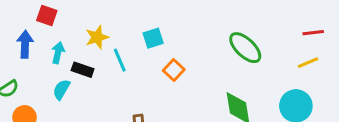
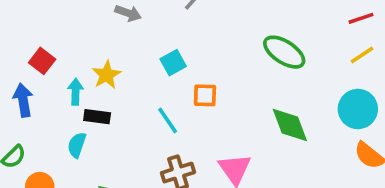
red square: (47, 15) -> (42, 61), turned 30
cyan arrow: (58, 53) -> (75, 92), moved
cyan line: (120, 60) -> (168, 120), moved
orange square: (174, 70) -> (205, 95), turned -30

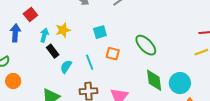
green ellipse: (284, 52) -> (146, 45), moved
cyan circle: (358, 109) -> (180, 83), moved
black rectangle: (97, 117) -> (53, 51), turned 32
cyan semicircle: (77, 145) -> (66, 67), moved

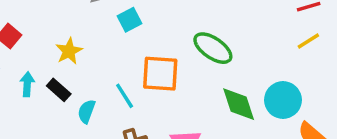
cyan square: (100, 32) -> (130, 20), moved
cyan arrow: (44, 35) -> (27, 84), moved
orange square: (113, 54) -> (160, 74), size x1.6

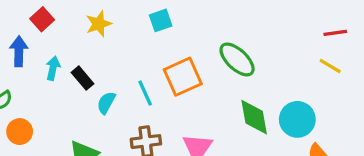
yellow line: (308, 41) -> (330, 66), turned 55
yellow star: (69, 51) -> (99, 24), moved
orange square: (160, 74) -> (183, 77), turned -36

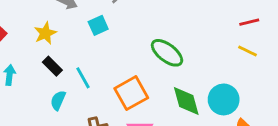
orange square: (183, 77) -> (131, 93), moved
black rectangle: (82, 78) -> (52, 66), moved
cyan line: (145, 93) -> (83, 78), moved

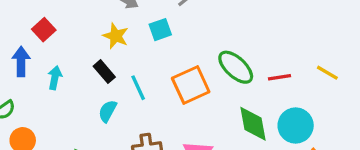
red line: (249, 22) -> (280, 77), moved
yellow star: (45, 33) -> (116, 36), moved, turned -30
orange square: (131, 93) -> (191, 85), moved

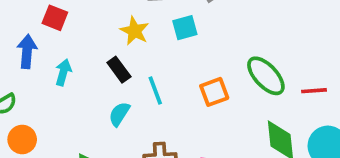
red square: (44, 30) -> (55, 18), turned -30
orange square: (191, 85) -> (214, 92), size x0.7

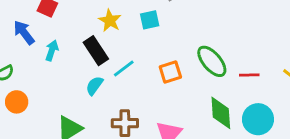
blue arrow: (27, 51) -> (24, 33), turned -45
black rectangle: (119, 70) -> (96, 51), size x1.4
cyan line: (155, 91) -> (124, 69), turned 70

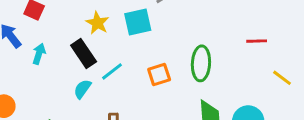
cyan square: (150, 20) -> (138, 22), size x1.4
green ellipse: (212, 61) -> (201, 63), turned 44
red line: (249, 75) -> (257, 41), moved

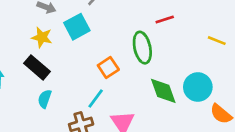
red line: (257, 41) -> (165, 20), moved
cyan line: (112, 71) -> (96, 98), moved

